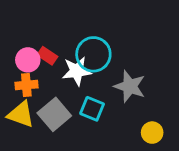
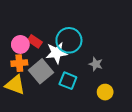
gray star: (130, 86) -> (96, 64), size x0.6
gray square: (54, 114) -> (41, 71), moved
yellow circle: (152, 133) -> (105, 92), moved

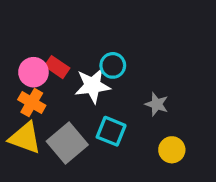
cyan circle: (69, 40) -> (113, 65), size x0.6
orange cross: (19, 63) -> (32, 103), turned 35
gray square: (41, 71) -> (67, 143), moved

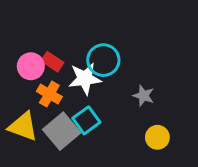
cyan circle: (113, 65) -> (103, 60), size x1.4
orange cross: (32, 103) -> (49, 94), moved
cyan square: (111, 131) -> (86, 120), moved, turned 32

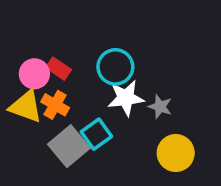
white star: (85, 79) -> (126, 98), moved
yellow triangle: (23, 126) -> (26, 107), moved
yellow circle: (157, 137) -> (176, 153), size x1.4

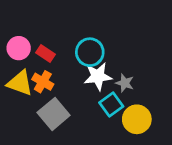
pink circle: (34, 74) -> (19, 48), moved
cyan square: (96, 134) -> (111, 105), moved

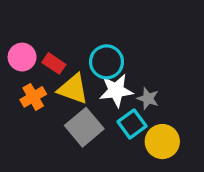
orange cross: (43, 82) -> (33, 97), moved, turned 30
yellow triangle: (20, 83) -> (73, 89), moved
gray square: (54, 114) -> (84, 127), moved

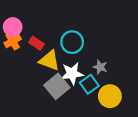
pink circle: (22, 57) -> (13, 27), moved
white star: (116, 91) -> (72, 73), moved
orange cross: (33, 97) -> (13, 41), moved

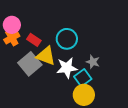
gray square: (57, 86) -> (30, 64), moved
yellow circle: (110, 96) -> (84, 95), moved

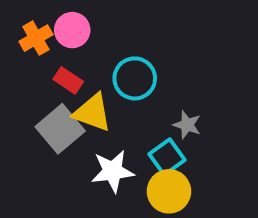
pink circle: (12, 25) -> (72, 30), moved
orange cross: (12, 38) -> (36, 38), moved
white star: (67, 68) -> (113, 171), moved

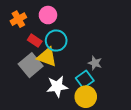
pink circle: (72, 30) -> (48, 15), moved
cyan circle: (135, 78) -> (56, 41), moved

